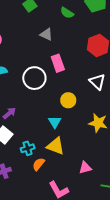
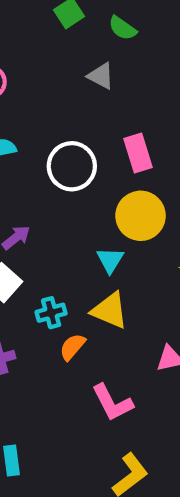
green semicircle: (67, 13) -> (123, 28), moved
pink rectangle: (58, 63) -> (138, 153), moved
yellow circle: (68, 100) -> (141, 216), size x1.5

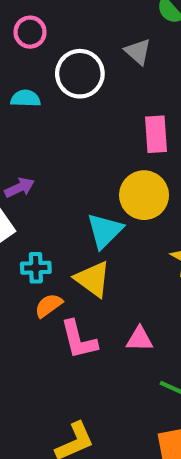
white circle: (72, 166) -> (80, 74), moved
cyan triangle: (110, 260) -> (105, 231), size x1.4
pink L-shape: (112, 403) -> (79, 340), moved

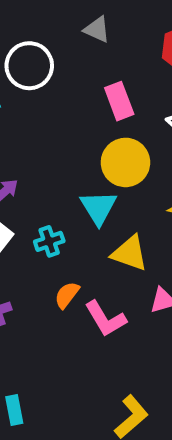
gray triangle: (138, 52) -> (97, 29), moved
cyan cross: (36, 268) -> (49, 241), moved
yellow triangle: (93, 279) -> (130, 253), moved

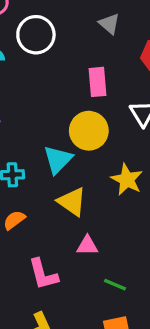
gray triangle: (97, 29) -> (109, 24), moved
pink L-shape: (105, 319) -> (43, 274), moved

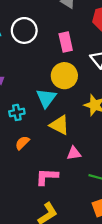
white circle: (36, 35) -> (24, 30), moved
pink L-shape: (43, 274) -> (47, 177), turned 115

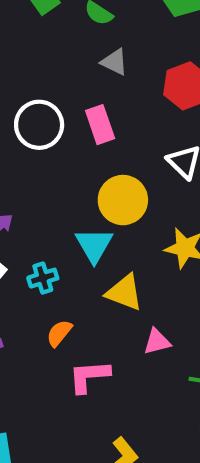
pink rectangle: (66, 42) -> (100, 125), moved
pink L-shape: (47, 177) -> (89, 376), moved

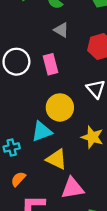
cyan triangle: (94, 245) -> (42, 131), turned 35
pink triangle: (157, 342) -> (73, 188), size x1.5

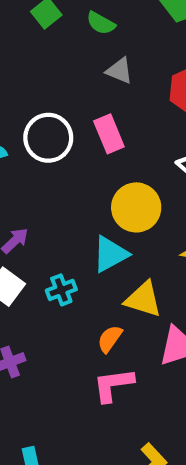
orange semicircle: (18, 179) -> (110, 339), moved

